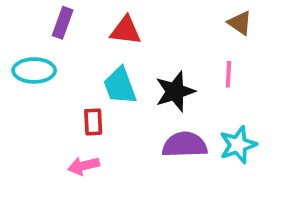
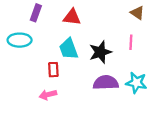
cyan star: (238, 145) -> (136, 83), turned 30

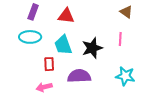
cyan ellipse: (20, 40) -> (30, 37), moved
purple semicircle: (106, 83) -> (79, 76), moved

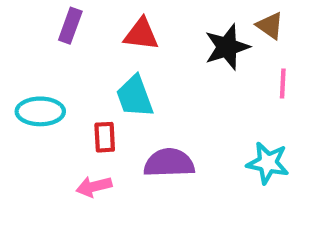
cyan ellipse: (30, 37) -> (40, 111), moved
pink line: (120, 39) -> (283, 84), moved
black star: (92, 48) -> (227, 47), moved

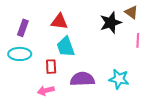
purple rectangle: (70, 26) -> (23, 28), moved
red triangle: (141, 34) -> (59, 22), moved
cyan star: (268, 163) -> (119, 79), moved

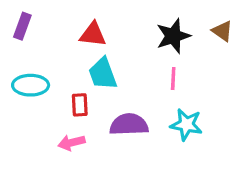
brown triangle: (131, 12) -> (222, 31), moved
purple rectangle: (23, 28) -> (22, 26), moved
pink line: (138, 40) -> (173, 79), moved

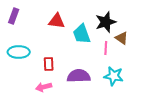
brown triangle: (222, 31) -> (122, 38), moved
cyan trapezoid: (103, 74) -> (82, 34), moved

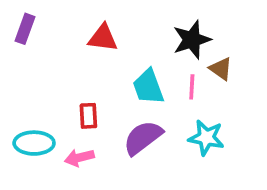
cyan trapezoid: (82, 34) -> (148, 87), moved
cyan ellipse: (19, 52) -> (34, 143), moved
purple semicircle: (79, 76) -> (143, 138), turned -35

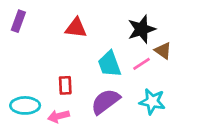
pink line: (192, 87) -> (142, 64), turned 54

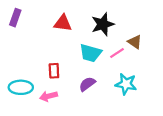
black star: (142, 29) -> (103, 24), moved
cyan trapezoid: (109, 64) -> (91, 53), turned -55
purple semicircle: (105, 101) -> (87, 84), size x0.7

